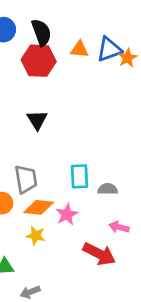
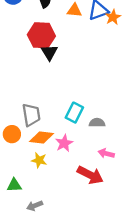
red hexagon: (39, 61) -> (41, 35), moved
black triangle: (37, 120) -> (49, 52), moved
cyan rectangle: (79, 176) -> (74, 113), turned 30

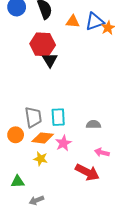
cyan rectangle: (74, 113) -> (58, 117), moved, turned -30

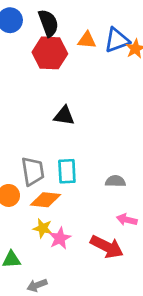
red hexagon: (43, 44) -> (50, 53), moved
black triangle: (50, 60) -> (64, 116), moved, turned -49
pink star: (63, 143) -> (60, 238), moved

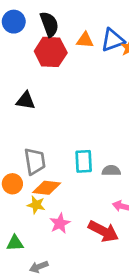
black triangle: (64, 116) -> (26, 101), moved
cyan rectangle: (67, 171) -> (84, 161), moved
yellow star: (43, 228) -> (36, 205), moved

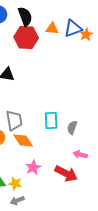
gray semicircle: (111, 171) -> (72, 127), turned -72
orange diamond: (47, 188) -> (23, 140), turned 50
yellow star: (36, 205) -> (15, 183), moved

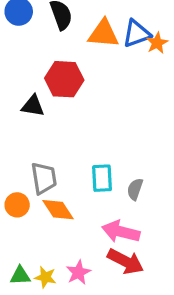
orange triangle: (52, 28) -> (104, 34), size x1.5
red hexagon: (26, 37) -> (64, 79), moved
pink arrow: (80, 154) -> (121, 232), moved, size x1.6
pink star: (33, 167) -> (78, 272), moved

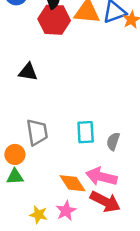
red hexagon: (64, 79) -> (54, 20), moved
orange diamond: (58, 210) -> (73, 183), moved
green triangle: (20, 276) -> (15, 177), moved

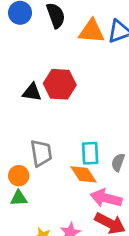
red hexagon: (54, 20) -> (60, 84), moved
orange diamond: (73, 183) -> (84, 174), moved

